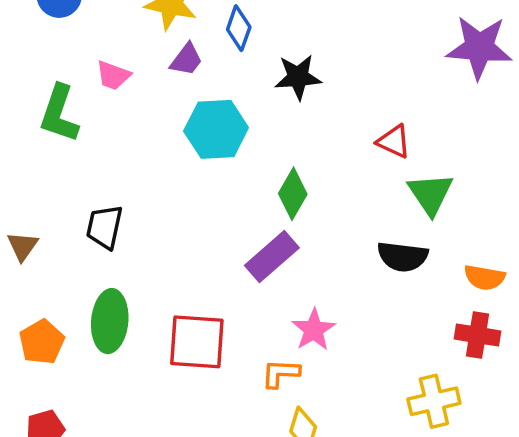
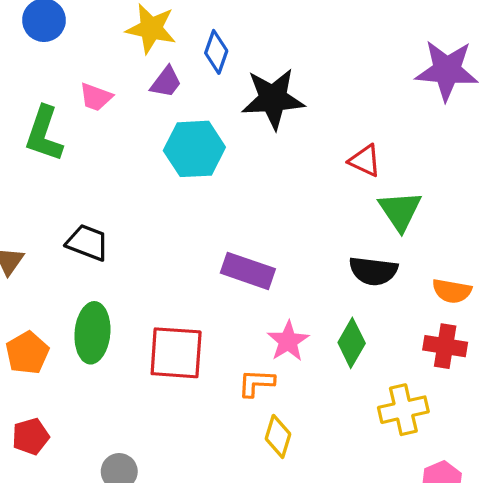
black star: (298, 77) -> (273, 99), size x1.4
green diamond: (293, 194) -> (352, 343), moved
black trapezoid: (104, 227) -> (87, 243), turned 99
purple rectangle: (272, 257) -> (248, 271), turned 60

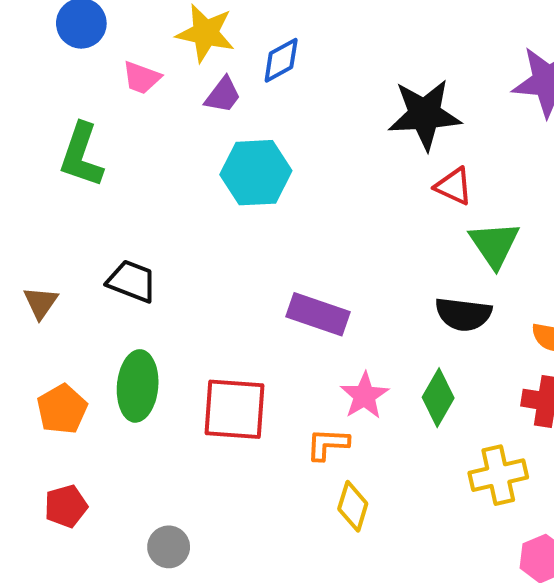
blue diamond: (216, 52) -> (281, 60), turned 42
pink trapezoid: (96, 97) -> (141, 78), moved
black star: (273, 99) -> (425, 114), moved

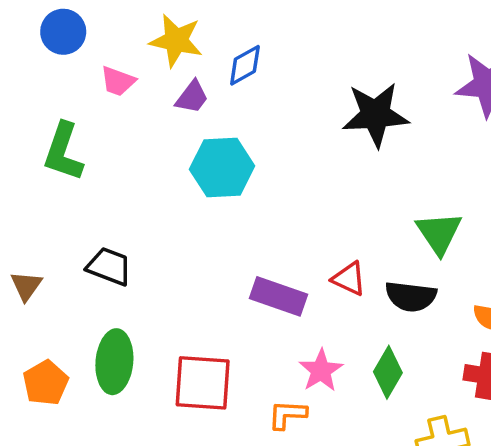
red triangle: (454, 186) -> (349, 279), moved

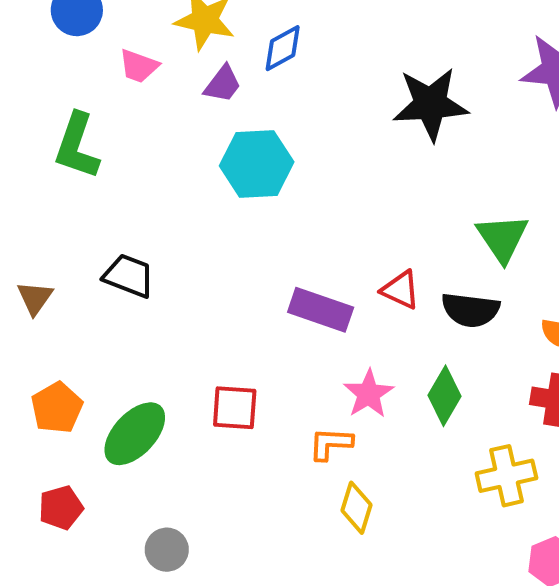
green ellipse: (114, 362) -> (135, 434), moved, turned 38
red square: (203, 383) -> (235, 408), size x0.7

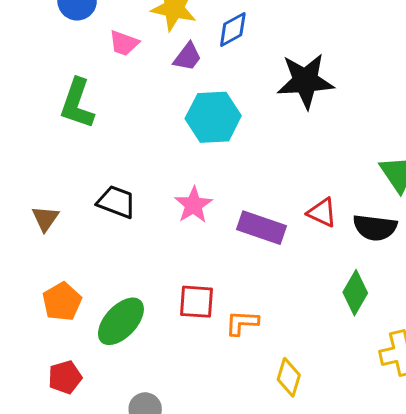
black star: (431, 104) -> (305, 81), moved
pink star: (369, 394) -> (194, 205), moved
orange L-shape: (331, 444) -> (242, 323), moved

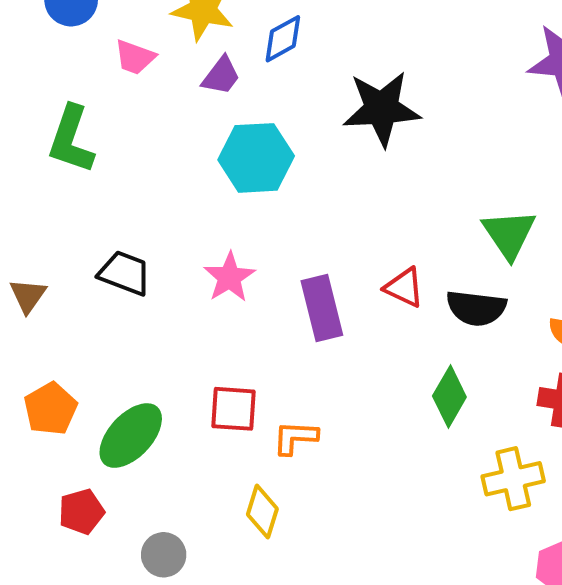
purple rectangle: (262, 228) -> (322, 308), turned 57
red pentagon: (65, 377) -> (81, 512), moved
yellow diamond: (289, 377) -> (262, 512), moved

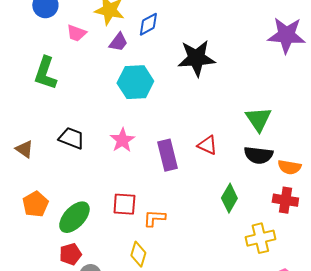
brown triangle: (28, 296) -> (24, 149), turned -30
black semicircle: (476, 308) -> (258, 155), moved
red pentagon: (81, 512) -> (70, 254), moved

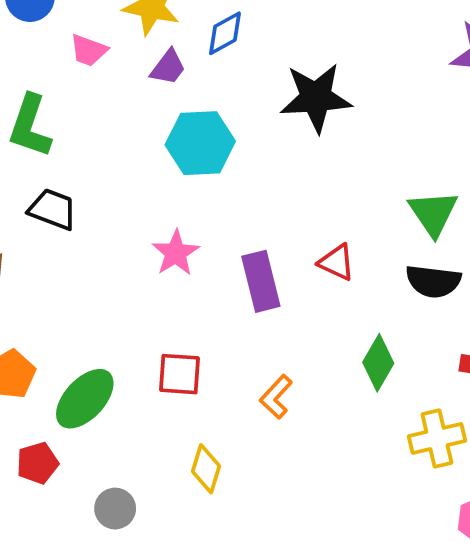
black trapezoid: (71, 138) -> (53, 209), moved
orange L-shape: (154, 218) -> (276, 397), moved, turned -50
red pentagon: (70, 254) -> (37, 463), moved

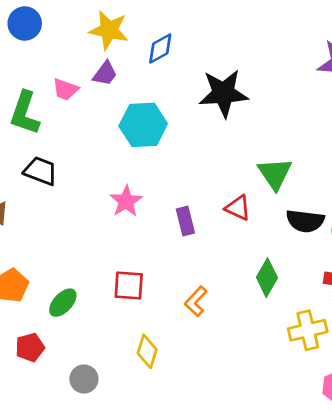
pink trapezoid: (89, 50) -> (66, 89), moved
purple trapezoid: (168, 67) -> (105, 74), moved
green triangle: (433, 213) -> (275, 174), moved
purple rectangle: (261, 281) -> (185, 221), size x0.7
green ellipse: (85, 399) -> (63, 303), size x0.7

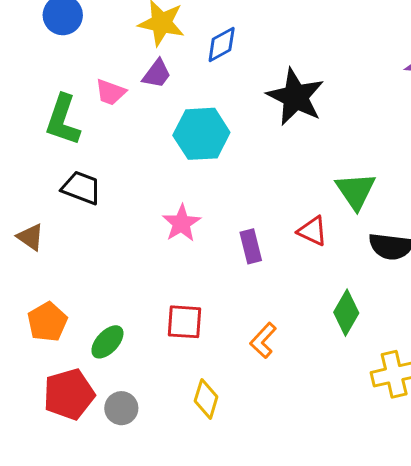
black star: (224, 93) -> (295, 97), turned 30
red pentagon: (30, 347) -> (69, 394), size x1.5
gray circle: (84, 379) -> (121, 408), moved

